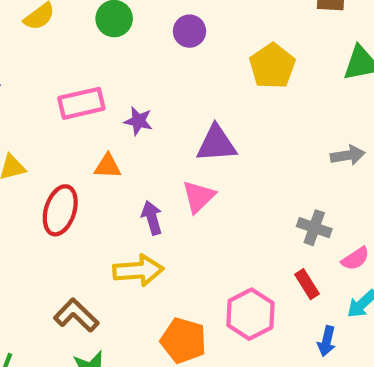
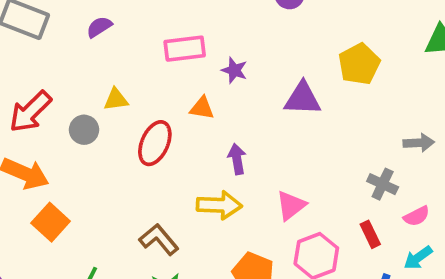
yellow pentagon: (272, 66) -> (359, 64), moved
gray arrow: (348, 155) -> (419, 143), moved
pink triangle: (198, 197) -> (291, 205), moved

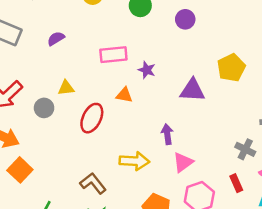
purple arrow: (237, 159) -> (167, 134), moved

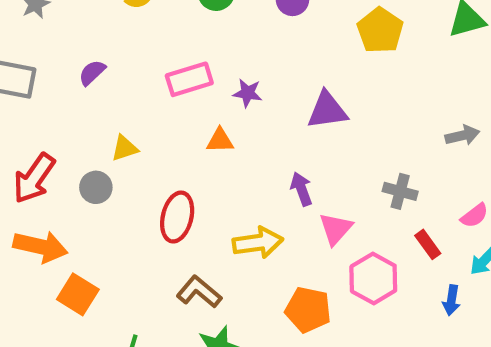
yellow pentagon: (231, 68) -> (380, 30), moved
red ellipse: (92, 118) -> (177, 217), moved
gray cross: (245, 149) -> (400, 191), moved

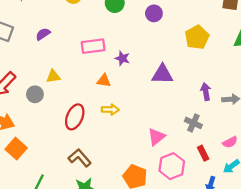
purple arrow: (301, 189) -> (206, 92), moved
yellow arrow: (258, 243) -> (110, 110), moved, size x0.7

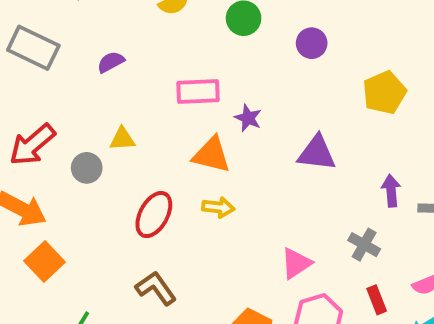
orange triangle: (104, 81) -> (211, 155), size x1.5

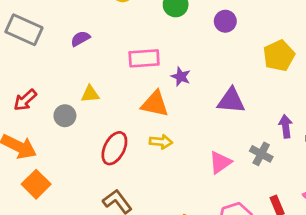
red arrow: (32, 145) -> (25, 100), size x0.7
gray cross: (364, 245) -> (261, 154), moved
pink triangle: (296, 263) -> (220, 162), moved

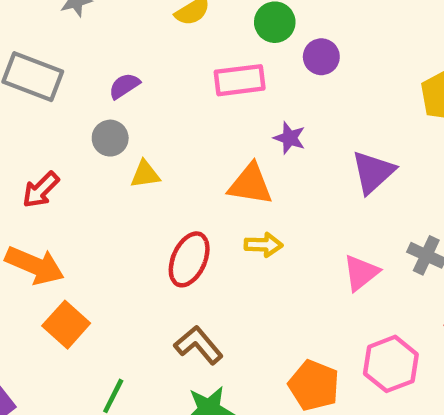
purple circle: (225, 21) -> (321, 57), moved
pink rectangle: (144, 58) -> (240, 80), moved
purple triangle: (231, 101) -> (373, 172), turned -44
gray circle: (65, 116) -> (110, 138), moved

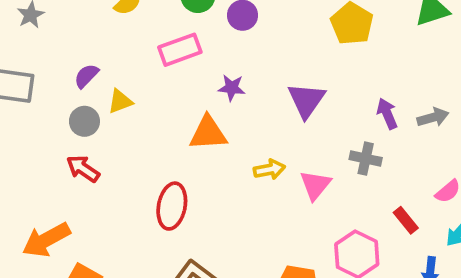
yellow triangle: (145, 174) -> (120, 101), moved
red arrow: (41, 190) -> (83, 169), moved, turned 92
yellow arrow: (263, 245) -> (269, 169), moved
orange arrow: (35, 265) -> (46, 240), turned 141

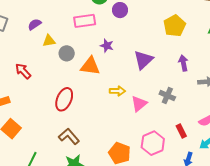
purple arrow: (387, 114) -> (183, 63), moved
gray circle: (84, 121) -> (67, 53), moved

